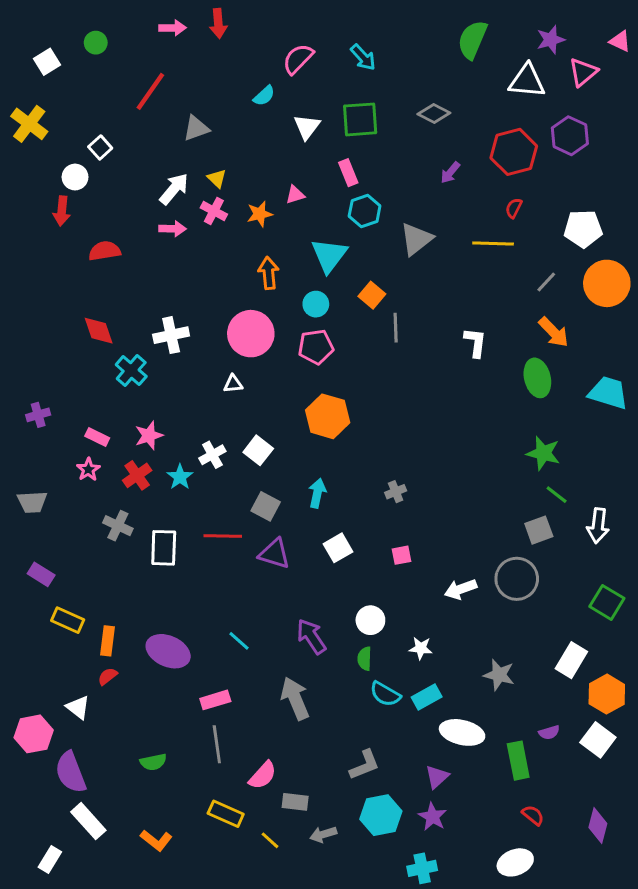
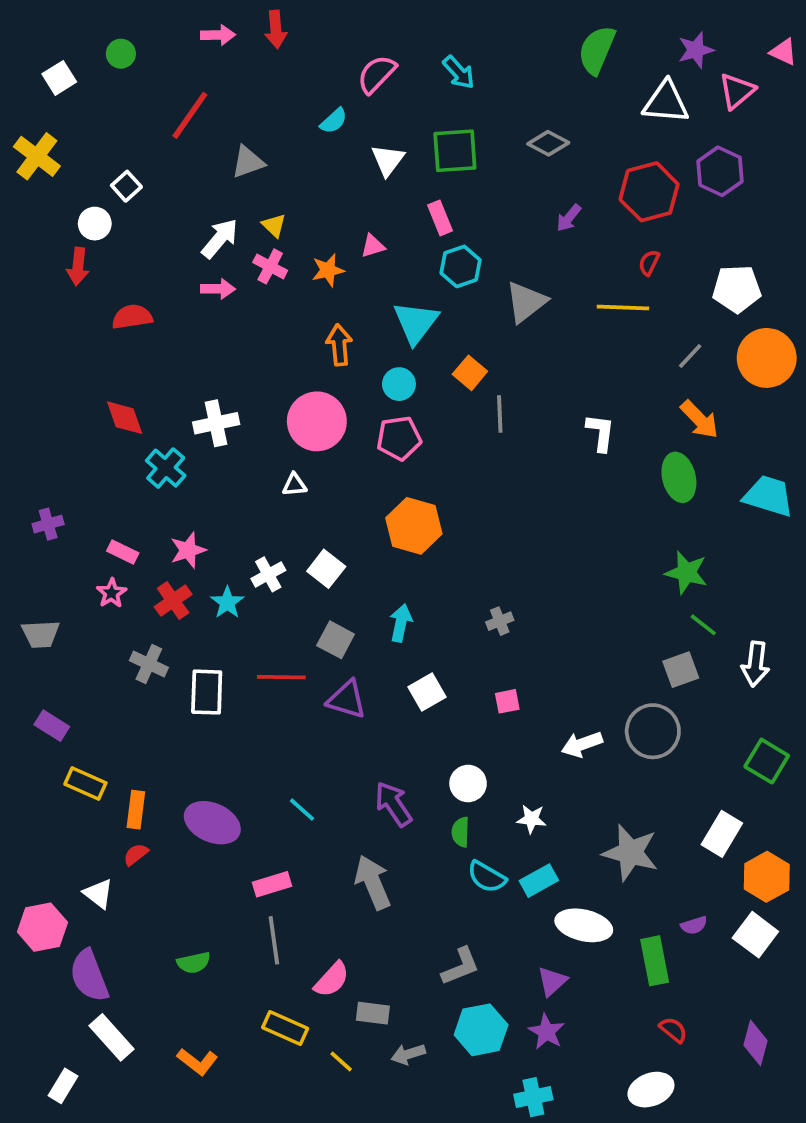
gray star: (499, 675) -> (630, 853), size x1.4

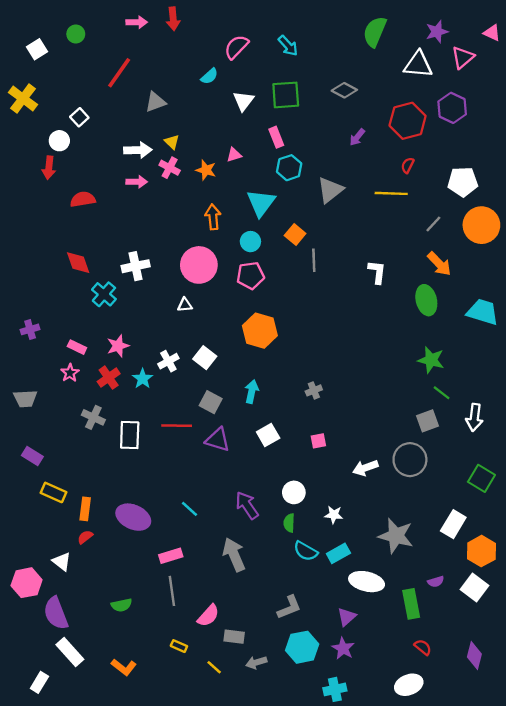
white arrow: (220, 238) -> (138, 150), turned 48
orange star: (328, 270) -> (206, 170), turned 30
yellow rectangle: (285, 1028) -> (179, 646), size x0.6

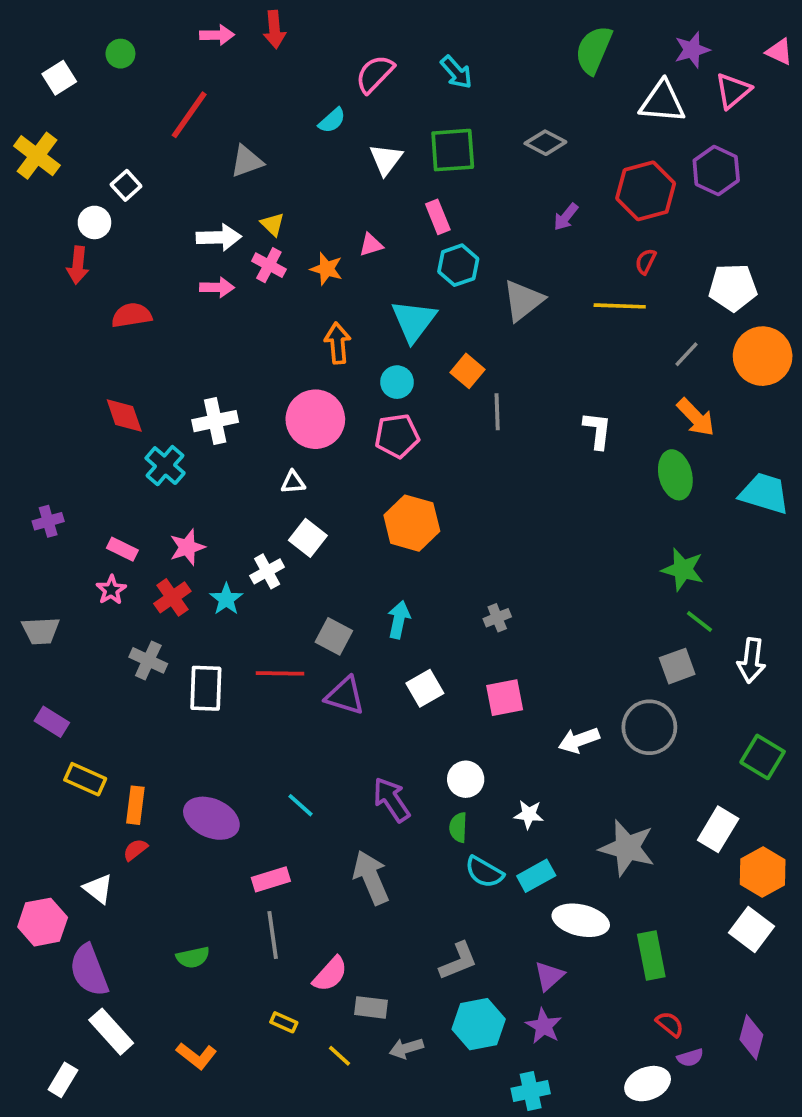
white square: (205, 358) -> (308, 538), moved
pink square: (318, 441) -> (505, 698), size x1.5
purple semicircle: (436, 582) -> (690, 1058), moved

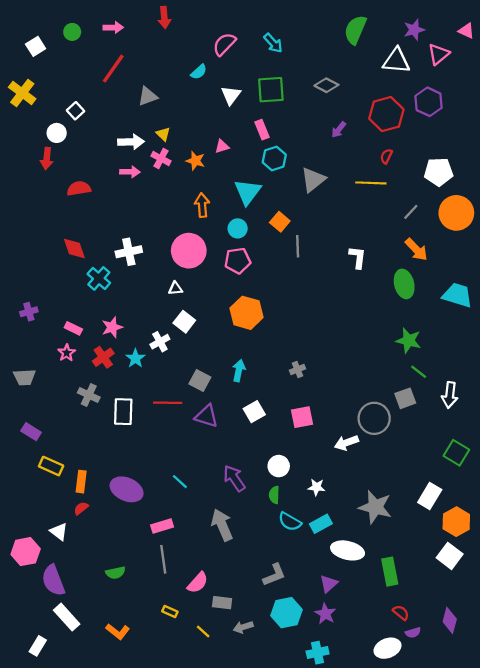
pink arrow: (217, 35) -> (113, 27), moved
gray circle: (649, 727) -> (374, 418), moved

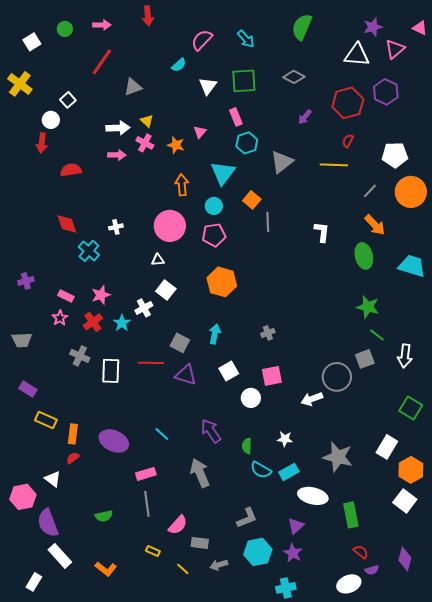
green semicircle: (355, 30) -> (302, 27), moved
pink triangle: (222, 146) -> (200, 132), turned -32
white cross: (129, 252) -> (116, 227), size x0.6
white circle: (279, 466) -> (251, 398), moved

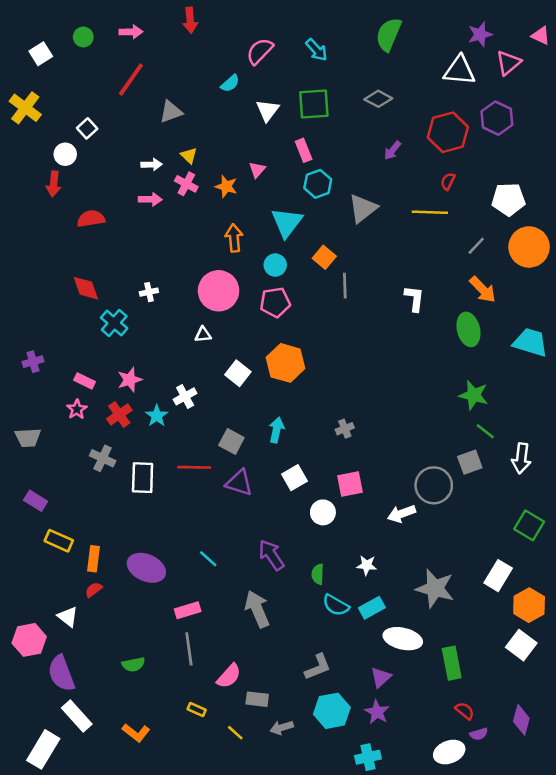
white arrow: (118, 128) -> (152, 165), size x0.7
white square: (166, 290) -> (238, 373), moved
white rectangle: (34, 582) -> (43, 749), size x1.6

